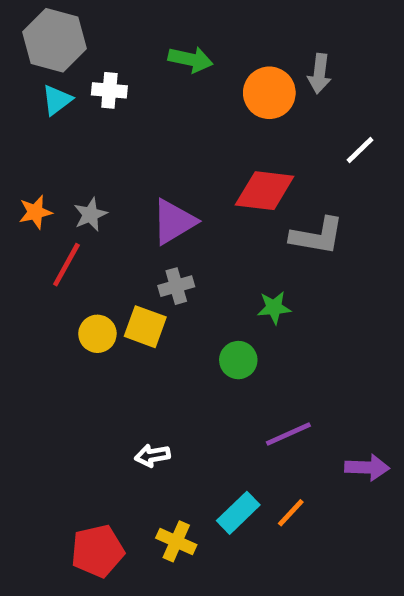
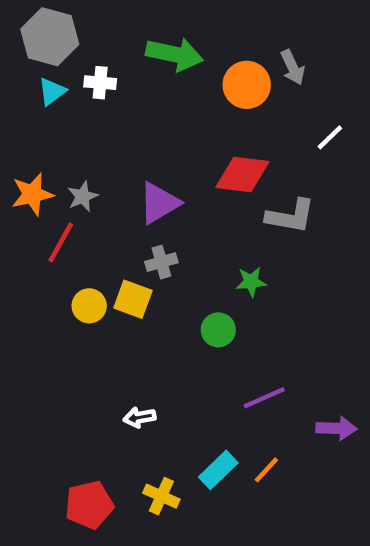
green arrow: (191, 59) -> (174, 54), size x1.4
gray arrow: (319, 74) -> (293, 67), turned -32
orange star: (35, 212) -> (32, 194), size x1.4

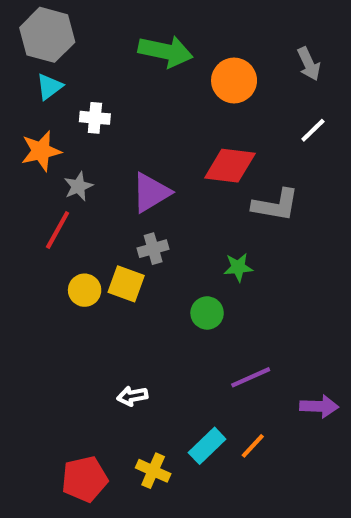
gray arrow: (293, 67) -> (309, 64), moved
white cross: (100, 83) -> (95, 118), moved
orange star: (32, 194) -> (41, 151), moved

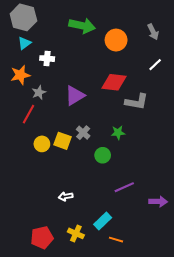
gray cross: (153, 249) -> (83, 133), moved, turned -32
orange line: (253, 446) -> (116, 240), moved, turned 64

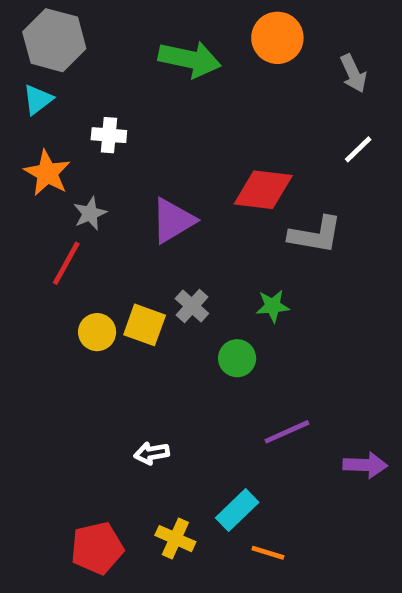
orange circle: (116, 40) -> (277, 38), moved
cyan triangle: (24, 43) -> (38, 100), moved
orange star: (20, 75) -> (47, 173), turned -30

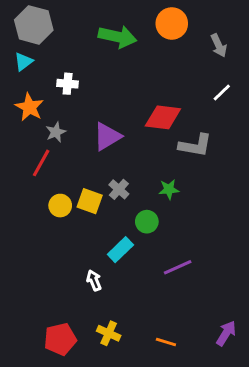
white arrow: (152, 453) -> (94, 280), turned 78
purple arrow: (365, 465) -> (226, 333), moved, turned -60
cyan rectangle: (237, 510) -> (120, 250), moved

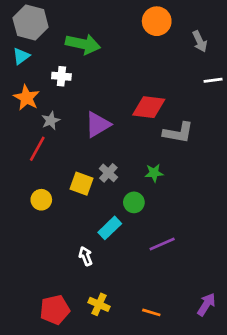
green arrow: (117, 37) -> (83, 44), moved
white line: (222, 92) -> (213, 80), moved, turned 36
yellow circle: (60, 206) -> (41, 200), moved

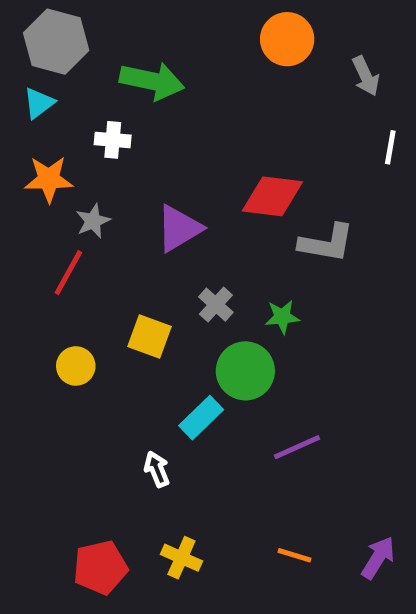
white line: (213, 80) -> (390, 147), turned -72
orange star: (27, 98) -> (49, 179), turned -30
gray cross: (108, 173) -> (216, 305), moved
green circle: (134, 202) -> (245, 371), size x1.5
orange line: (151, 312) -> (295, 555), moved

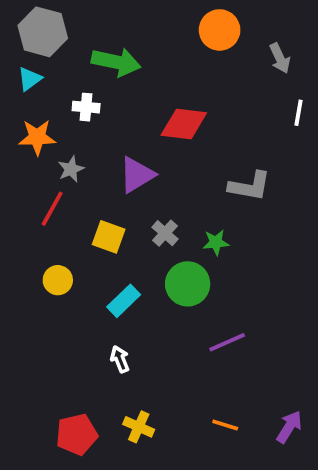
red diamond: (272, 196) -> (184, 124), moved
yellow square: (150, 336) -> (109, 237), moved
cyan rectangle: (201, 418) -> (124, 301), moved

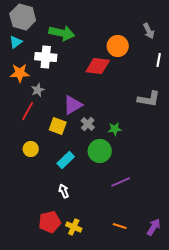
orange circle: (220, 30) -> (118, 46), moved
white cross: (86, 107) -> (46, 57), size x1.5
purple triangle: (137, 175) -> (73, 105), moved
gray L-shape: (250, 186) -> (149, 99), moved
red pentagon: (77, 434) -> (50, 222), moved

